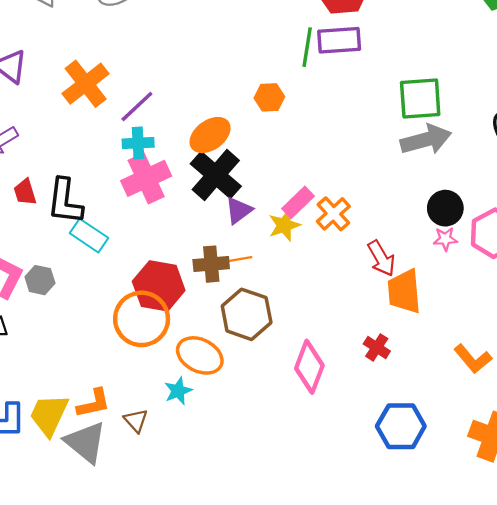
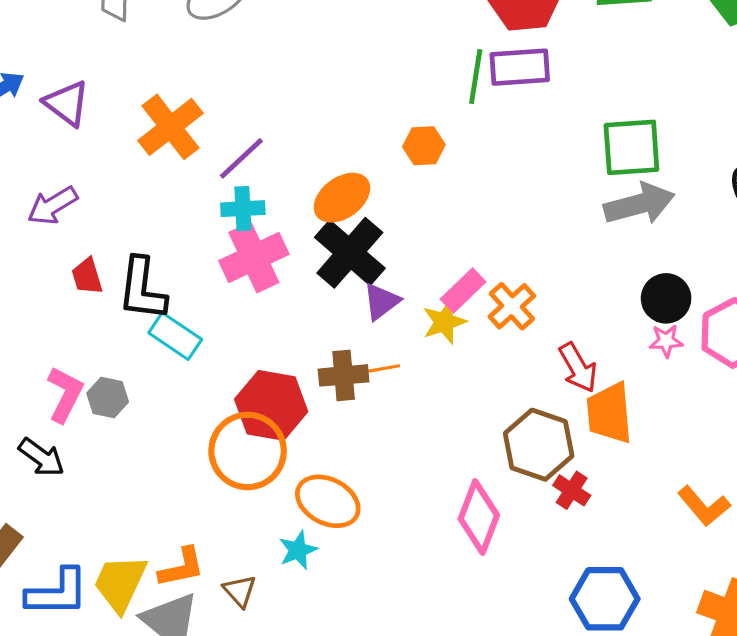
brown hexagon: (247, 314) -> (539, 445), moved

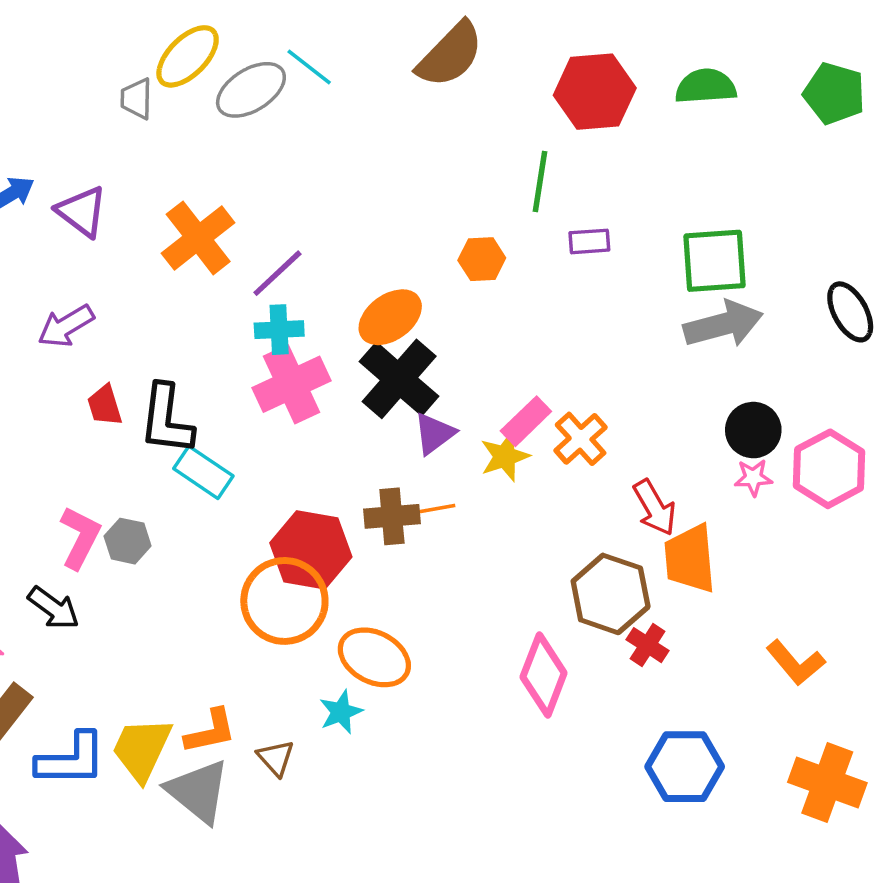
purple rectangle: (520, 67) -> (589, 241), moved, size x0.6

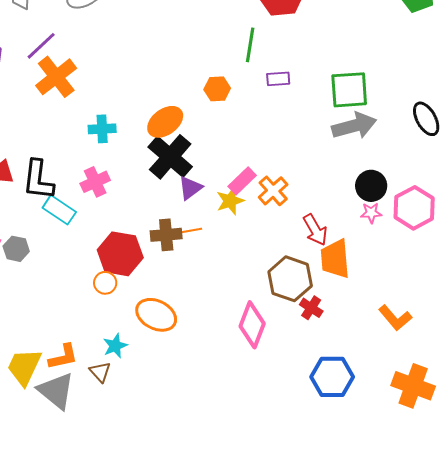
purple line: (277, 273) -> (41, 46), moved
pink cross: (292, 384) -> (95, 182), moved, size x0.7
orange circle: (284, 601) -> (105, 283), size x0.5
cyan star: (341, 712) -> (115, 346), moved

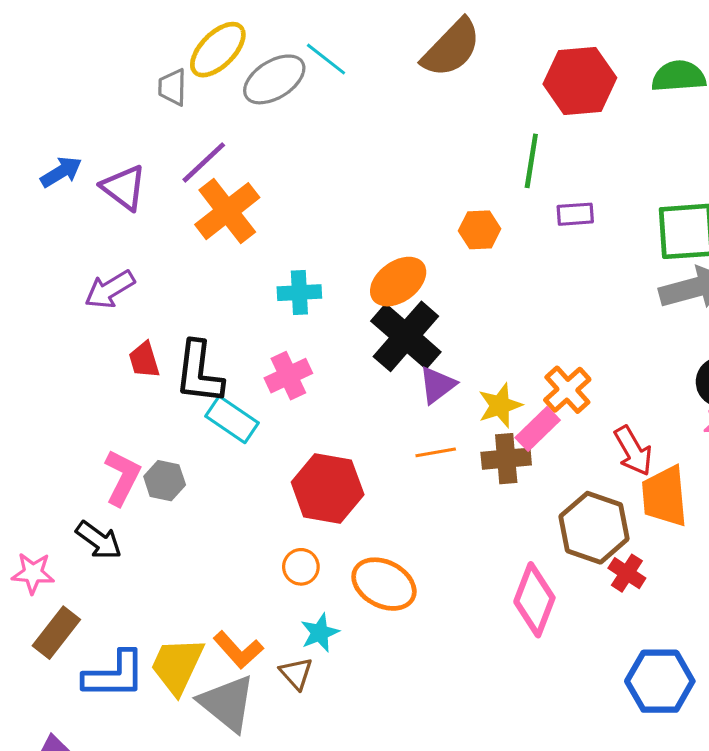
pink rectangle: (242, 181) -> (538, 429), moved
brown cross: (166, 235) -> (506, 459), moved
orange circle: (105, 283) -> (301, 567), moved
orange L-shape: (63, 357) -> (238, 650), turned 60

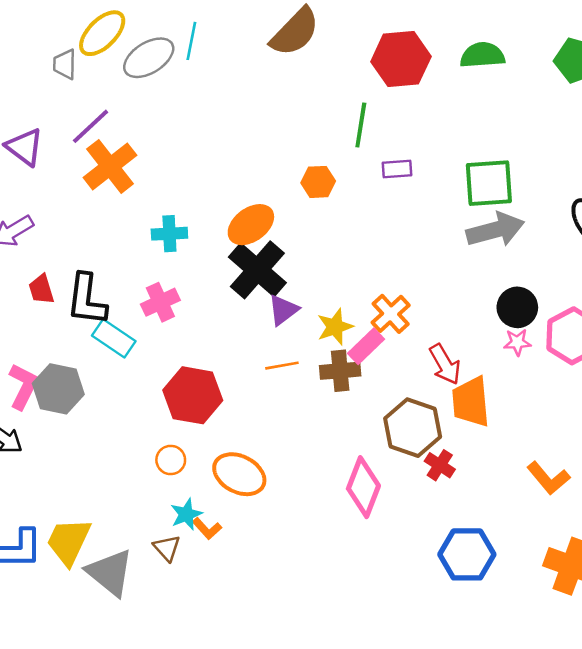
cyan line: (326, 59) -> (191, 41), turned 63
gray hexagon: (165, 481) -> (58, 389), size x1.5
orange L-shape: (238, 650) -> (207, 529), moved, size x0.7

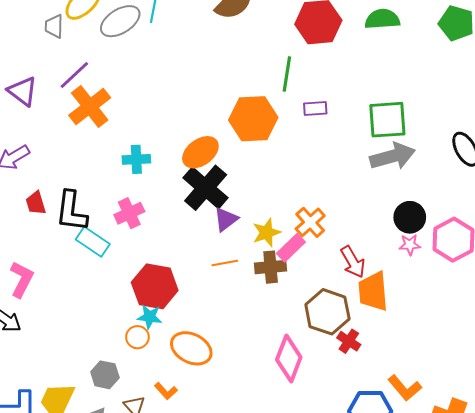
orange hexagon: (318, 182) -> (253, 119), size x1.8
gray hexagon: (58, 389) -> (105, 375), moved, size x0.7
orange L-shape: (548, 478) -> (405, 388), moved
cyan star: (186, 514) -> (150, 317), moved, turned 30

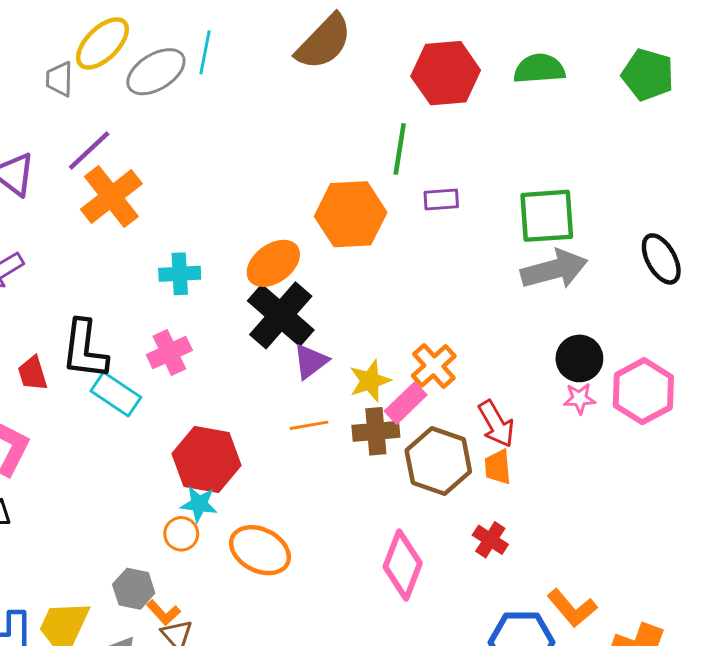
red trapezoid: (36, 203) -> (33, 373), moved
orange trapezoid: (373, 291) -> (498, 467), moved, size x0.6
brown hexagon: (327, 312) -> (438, 461), moved
orange L-shape: (166, 391) -> (163, 613), moved

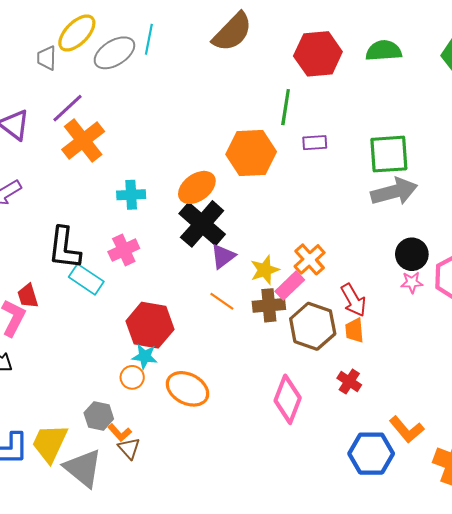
red trapezoid: (33, 373) -> (28, 296), moved
orange line: (309, 425) -> (222, 301), turned 45

